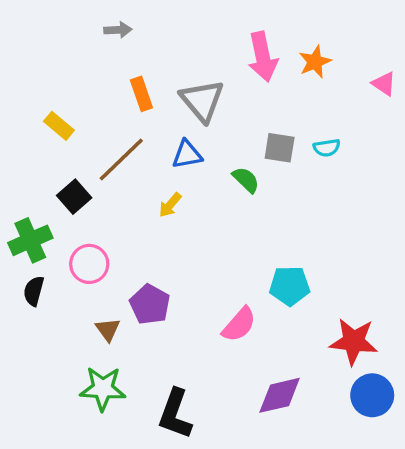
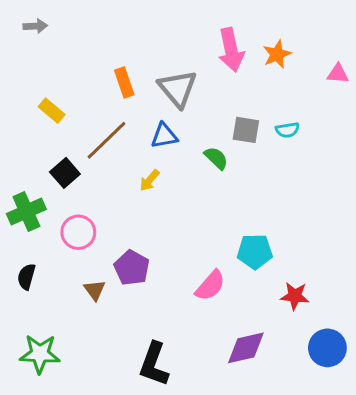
gray arrow: (118, 30) -> (35, 26), moved
pink triangle: (384, 84) -> (338, 74), turned -30
black semicircle: (34, 291) -> (26, 277), moved
red star: (354, 341) -> (295, 296), moved, size x0.7
green star: (103, 389) -> (40, 354), moved

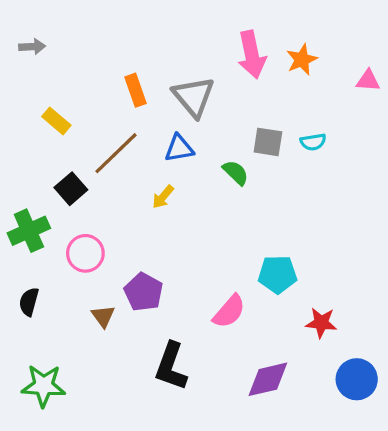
gray arrow: (35, 26) -> (32, 47), moved
black L-shape: (154, 364) -> (171, 366), moved

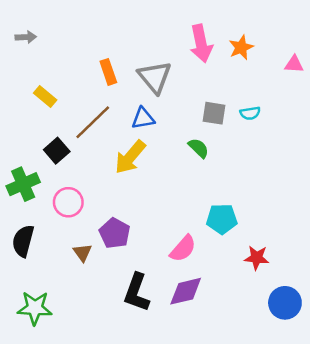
green semicircle: (236, 173) -> (199, 148), moved
yellow arrow: (163, 197) -> (130, 157), size x1.8
black semicircle: (29, 302) -> (23, 241), size x1.4
purple diamond: (268, 379) -> (186, 291), moved

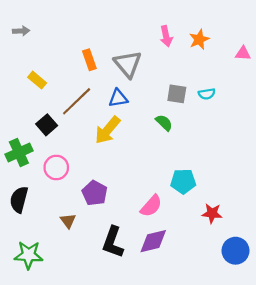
pink arrow: (201, 44) -> (166, 36), size x0.7
brown triangle: (82, 253) -> (68, 221), moved

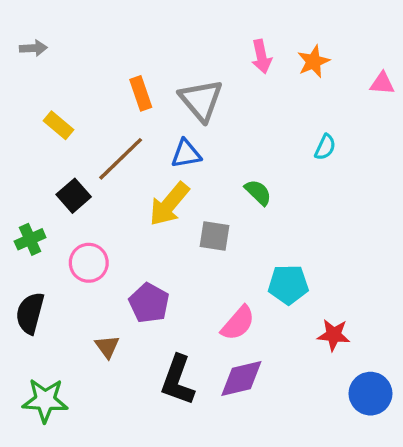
gray square: (177, 94) -> (215, 236), moved
cyan semicircle: (207, 94) -> (325, 147), turned -56
green cross: (19, 153) -> (30, 239), size x0.7

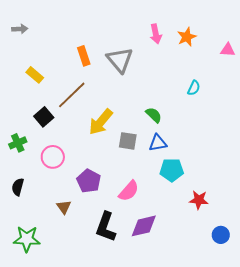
blue triangle: (186, 154) -> (158, 143), moved
black semicircle: (30, 313) -> (18, 187), size x0.7
pink semicircle: (238, 323) -> (129, 191), moved
blue circle: (370, 394) -> (221, 235), size x0.7

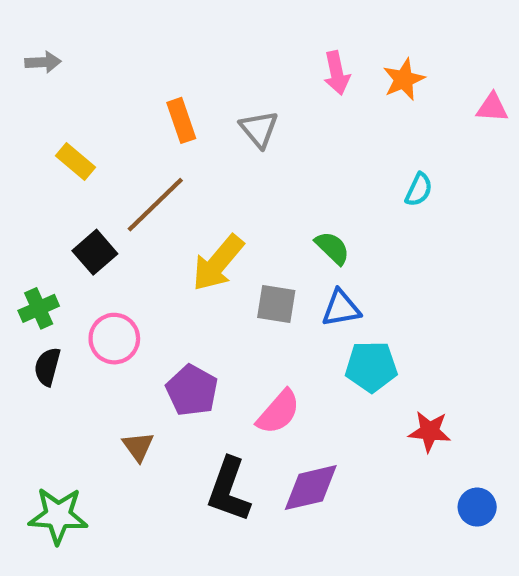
gray triangle: (120, 60) -> (259, 129), size x0.7
black semicircle: (18, 187) -> (47, 367), moved

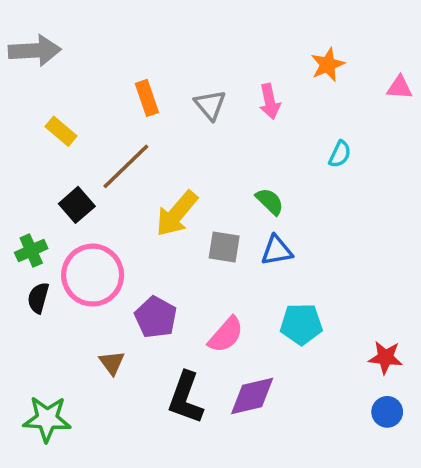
gray arrow: (43, 62) -> (35, 51), size x1.8
pink arrow: (337, 73) -> (270, 101), moved
pink circle: (114, 339) -> (93, 275), size x1.5
cyan pentagon: (371, 367) -> (301, 324), moved
red star: (430, 431) -> (385, 357), moved

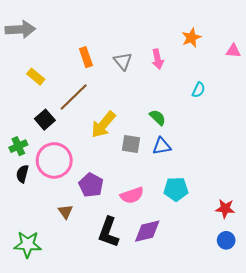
pink semicircle: (226, 335) -> (132, 195), turned 30

